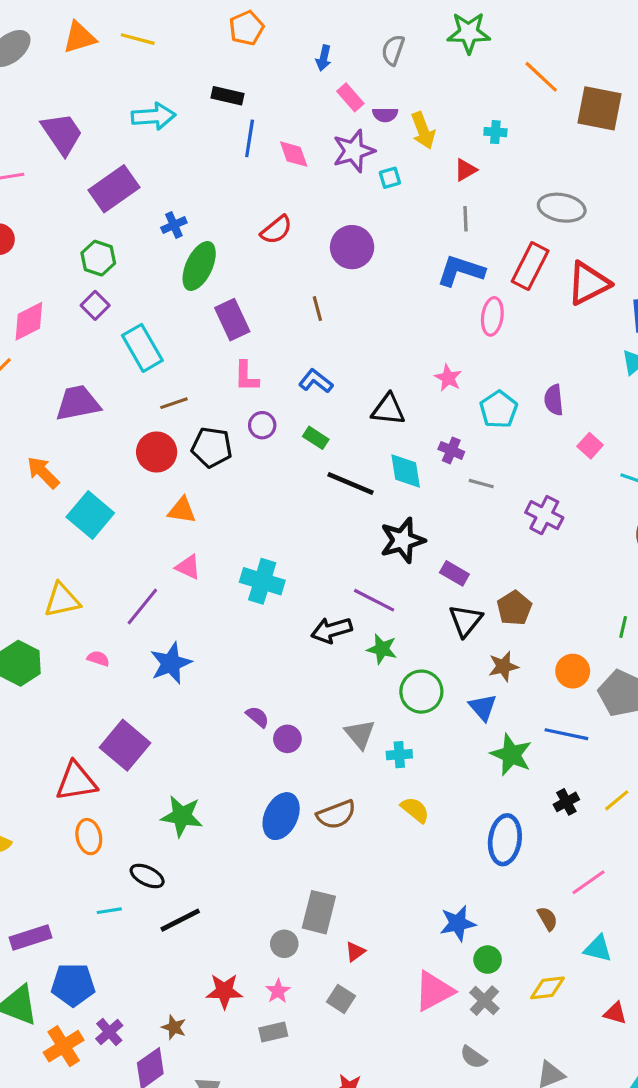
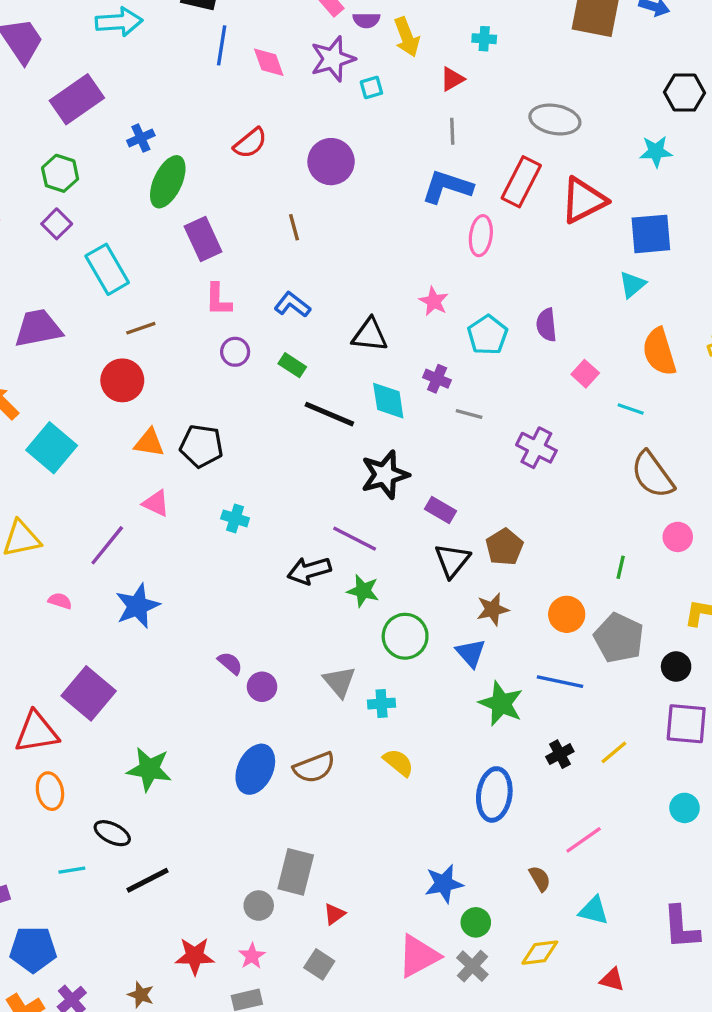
black pentagon: (212, 447) -> (201, 446), moved
cyan cross: (262, 581) -> (235, 518), size x0.6

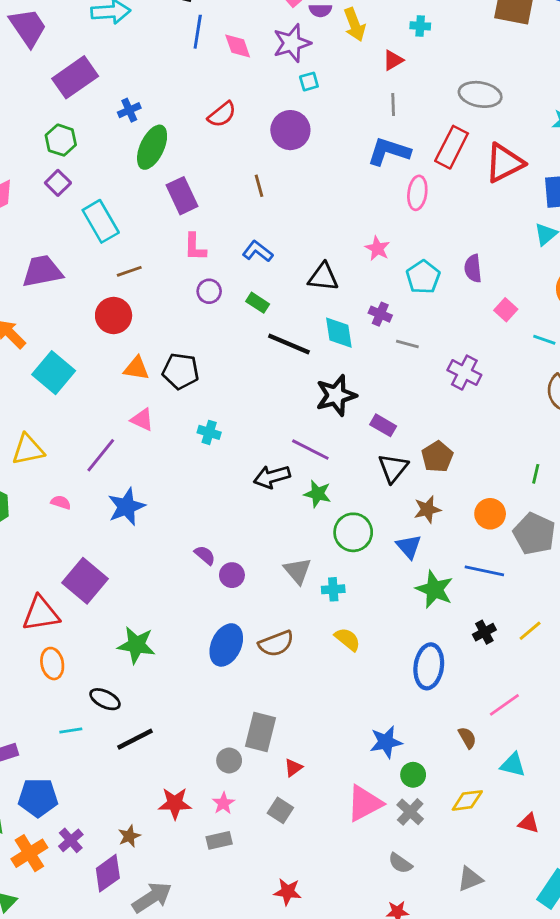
cyan square: (371, 88) -> (309, 82), moved
brown star: (141, 995) -> (129, 836), turned 30

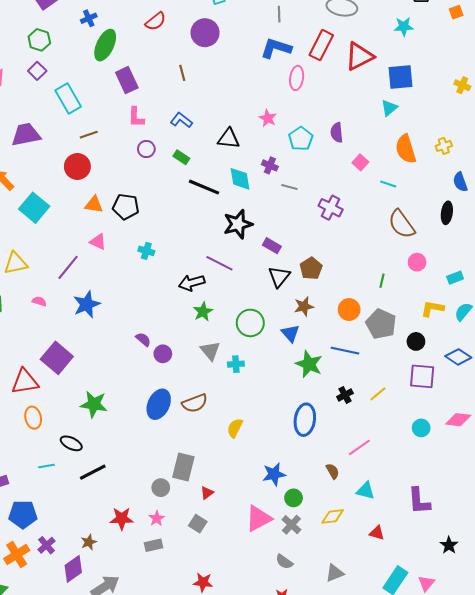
green star: (318, 494) -> (203, 312), moved, turned 30
yellow semicircle: (347, 639) -> (235, 428), moved, turned -102

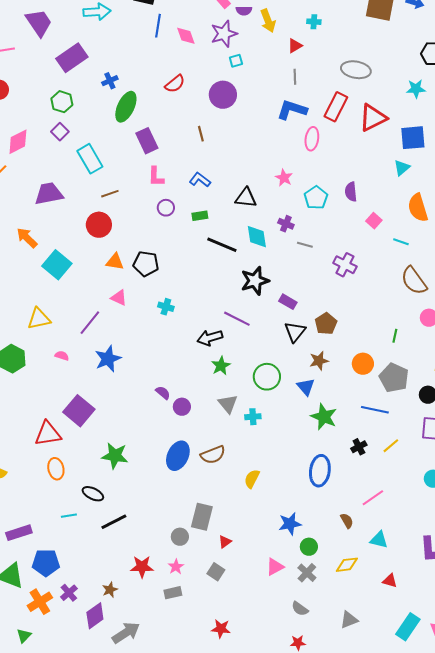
green rectangle: (181, 157) -> (200, 216), turned -42
blue line: (345, 351) -> (375, 410), moved
pink triangle: (259, 518) -> (275, 567), size x0.7

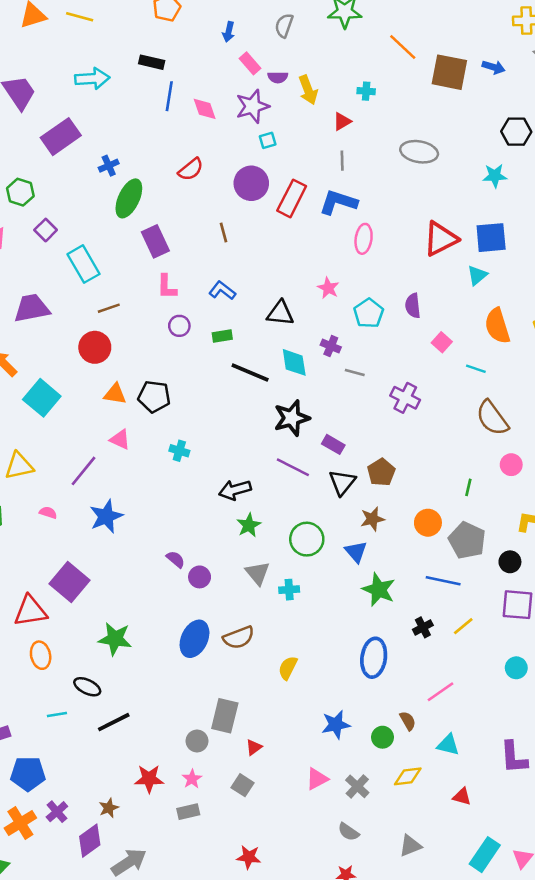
green hexagon: (62, 102) -> (20, 192), moved
red rectangle: (336, 107) -> (292, 198), moved
red triangle: (373, 118) -> (441, 239), moved
purple line: (237, 319) -> (293, 467), moved
green circle: (309, 547) -> (383, 737), moved

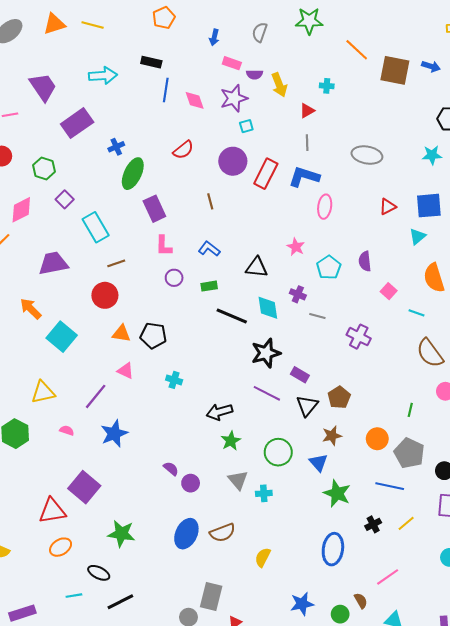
pink rectangle: (250, 63) -> (232, 63), turned -30
gray ellipse: (419, 152) -> (367, 155), moved
red triangle: (441, 239) -> (388, 207), size x0.6
orange ellipse: (41, 655) -> (61, 547), turned 70

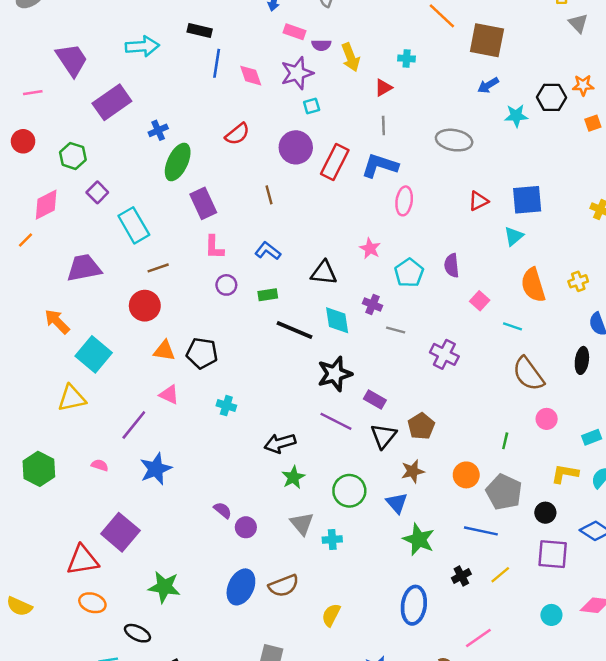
blue arrow: (431, 66) -> (488, 85), moved, turned 132
cyan star: (432, 155) -> (516, 116), moved
yellow triangle: (43, 392) -> (72, 398), moved
orange ellipse: (61, 547) -> (92, 603), turned 50

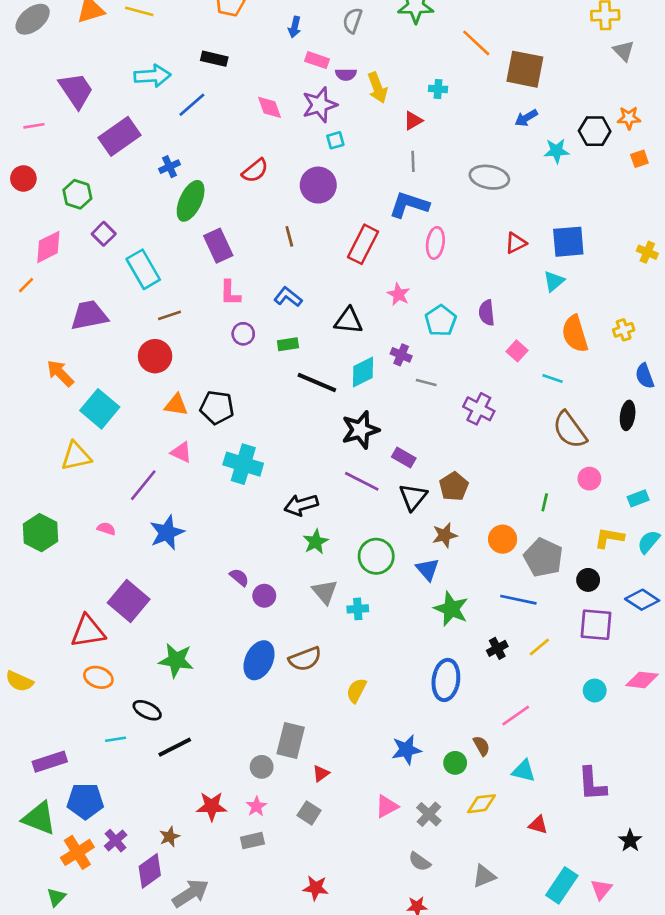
blue line: (217, 63) -> (192, 105), moved, turned 40
red rectangle: (335, 162) -> (363, 244), moved
cyan diamond: (337, 320) -> (363, 372), turned 72
cyan cross: (226, 406) -> (243, 464), size x1.8

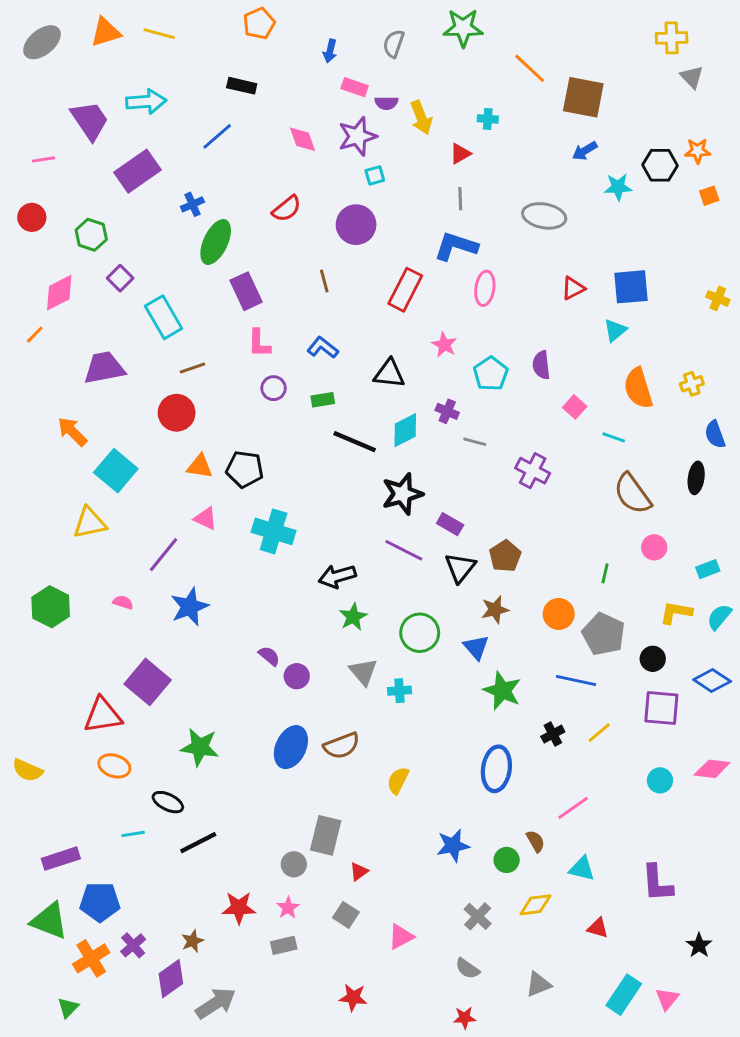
cyan arrow: (152, 76) -> (146, 102), moved
pink triangle: (387, 806) -> (401, 937), moved

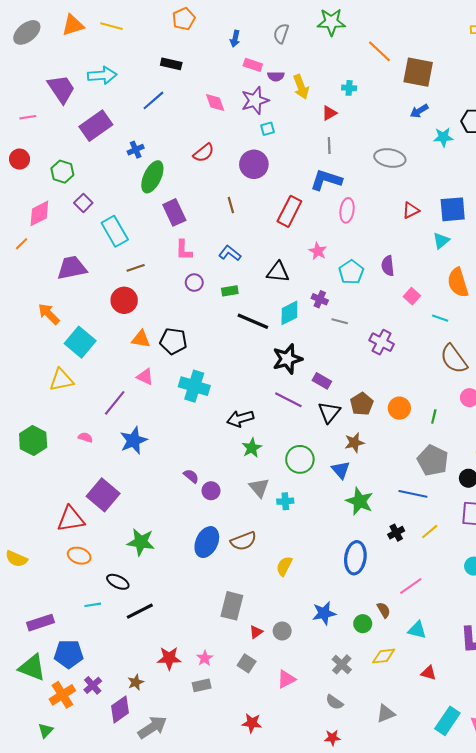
orange circle: (559, 614) -> (399, 408), moved
gray circle: (294, 864) -> (282, 631), moved

